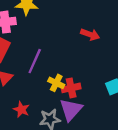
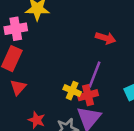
purple line: (35, 61) -> (94, 75), moved

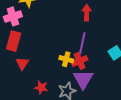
red arrow: (106, 38) -> (87, 13), turned -98

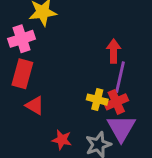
red arrow: (87, 13) -> (114, 51), moved
red triangle: (22, 63) -> (35, 105), turned -32

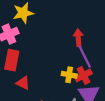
purple line: (120, 77) -> (85, 57), turned -35

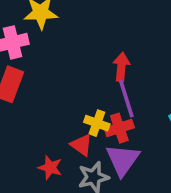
red triangle: (23, 83) -> (81, 145), moved

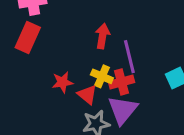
red arrow: (121, 67) -> (102, 36), moved
red star: (50, 167) -> (62, 82), moved, turned -30

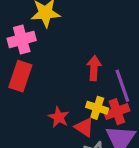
red star: (62, 82) -> (59, 117), turned -30

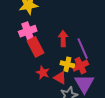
pink cross: (22, 39) -> (28, 31), moved
red rectangle: (20, 76) -> (35, 47), moved, turned -42

